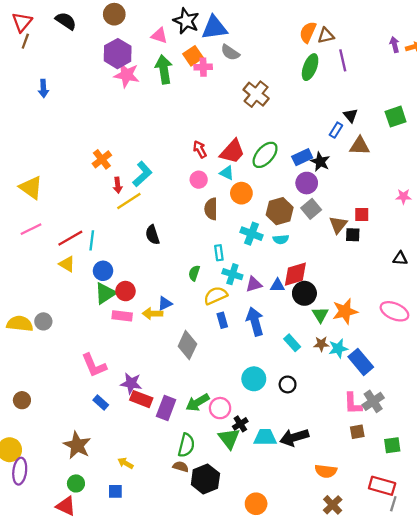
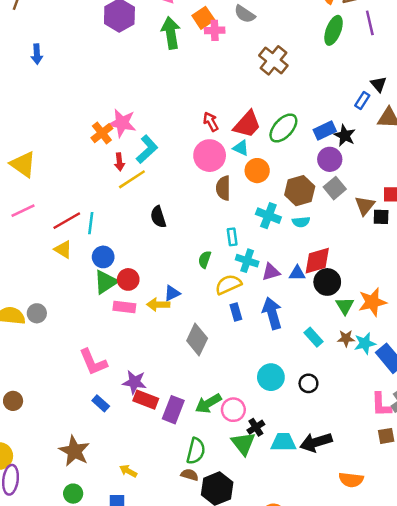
pink star: (127, 75) -> (122, 123), moved
pink circle: (199, 180) -> (210, 156), size x1.6

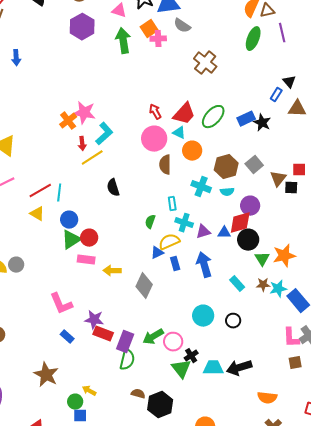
purple circle: (330, 159) -> (250, 206), moved
blue triangle: (172, 293) -> (157, 253), moved
yellow arrow: (158, 305) -> (112, 271), moved
green semicircle: (196, 451) -> (127, 360), moved
green circle: (73, 494) -> (75, 402), moved

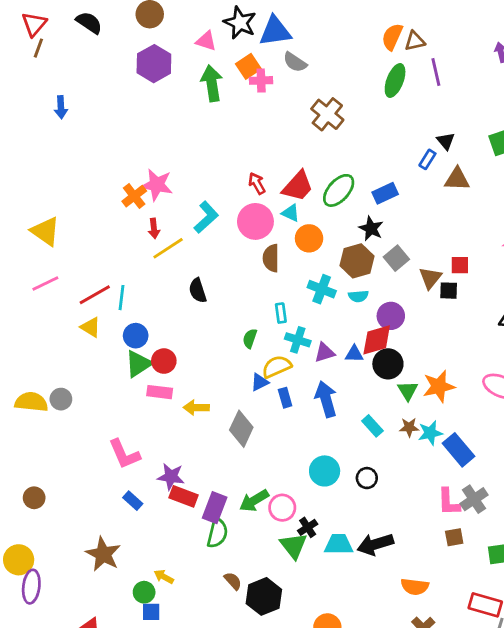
black star: (262, 123) -> (371, 228), moved
cyan L-shape: (104, 134) -> (206, 217), moved
brown semicircle: (138, 394) -> (233, 581), turned 32

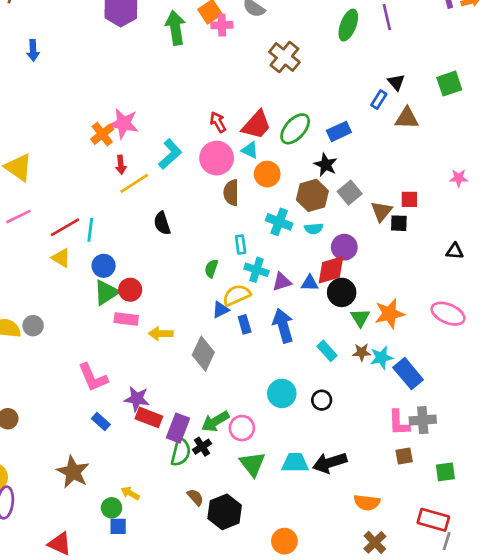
gray cross: (474, 499) -> (423, 420), turned 30
black cross: (308, 527) -> (202, 447), moved

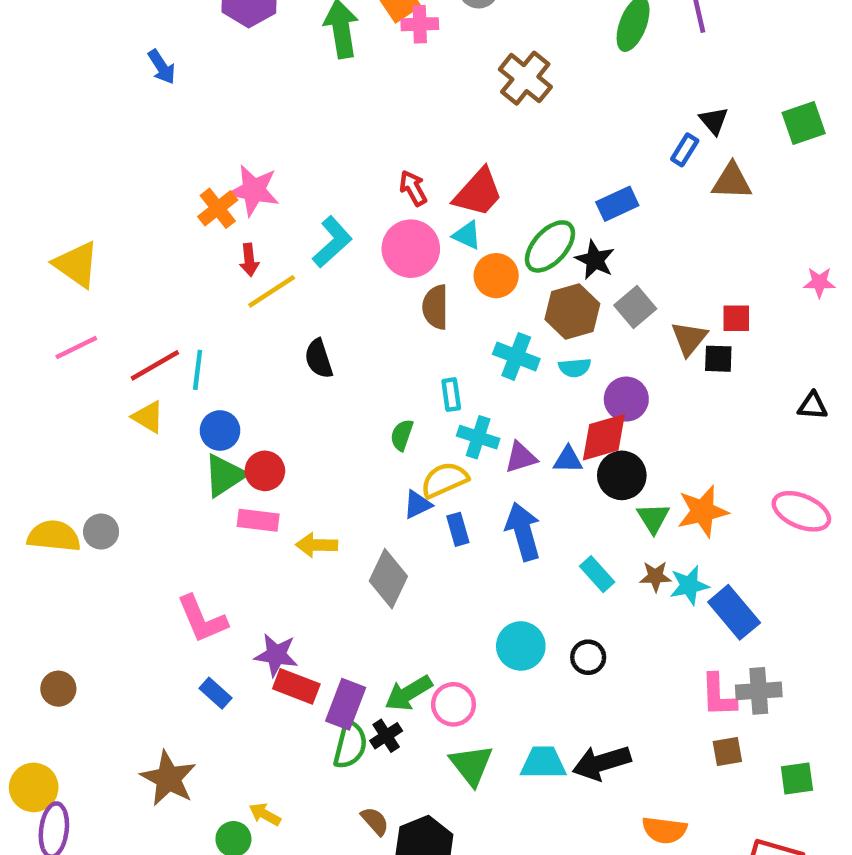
blue arrow: (33, 50) -> (162, 67), moved, turned -30
green ellipse: (295, 129) -> (550, 246), moved

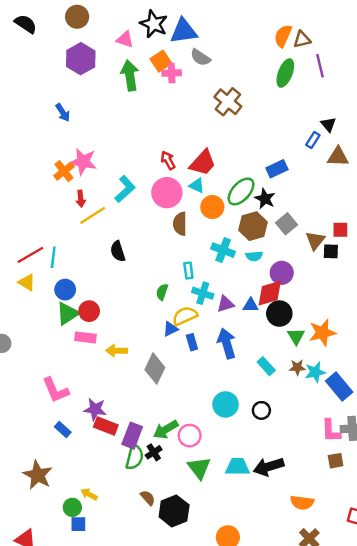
blue arrow: (162, 67) -> (63, 112), moved

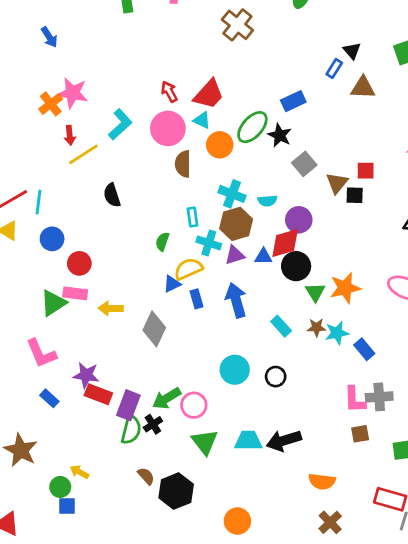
brown hexagon: (253, 226) -> (236, 224), moved
green triangle: (68, 314) -> (53, 303), moved
blue rectangle: (339, 386) -> (364, 349), size x0.7

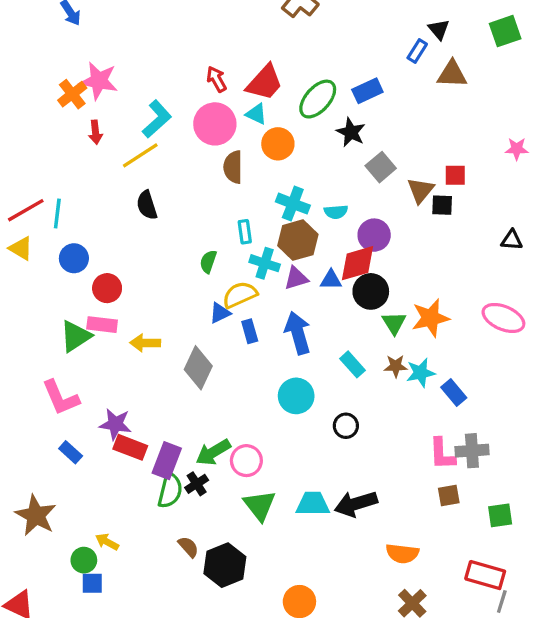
green ellipse: (252, 127) -> (318, 99), moved
yellow line: (83, 154) -> (140, 155), moved
cyan circle: (235, 370) -> (296, 396), moved

